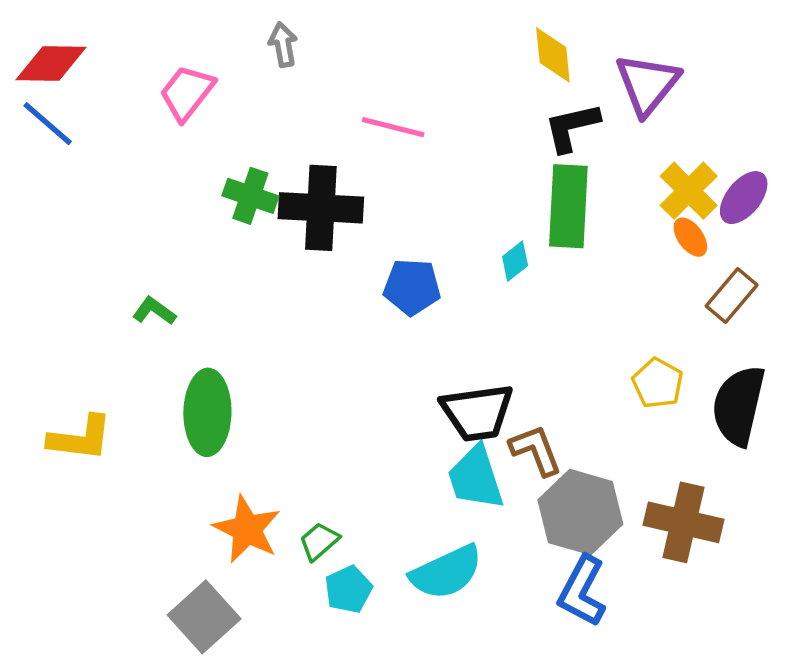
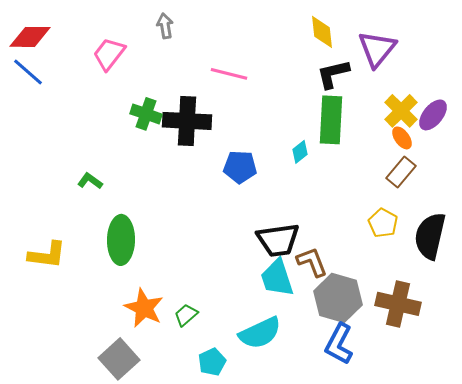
brown rectangle: (732, 296) -> (401, 172), moved
cyan pentagon: (348, 589) -> (212, 362), moved

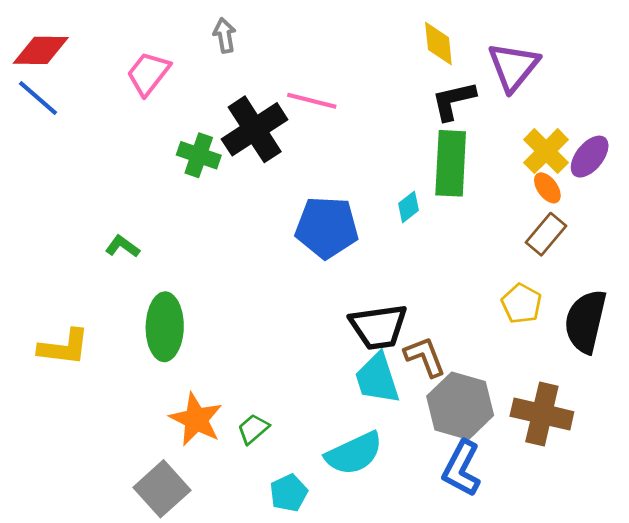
black cross: (187, 121) -> (255, 129), moved, turned -36
blue pentagon: (240, 167) -> (327, 227), size x1.4

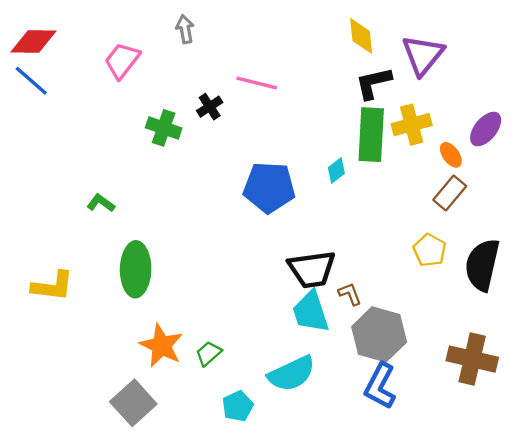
black cross: (255, 129) -> (210, 107), size x0.5
yellow cross: (546, 151) -> (412, 125), moved, turned 30
brown L-shape: (425, 357) -> (350, 294), size x0.7
brown cross: (542, 414) -> (472, 359), moved

